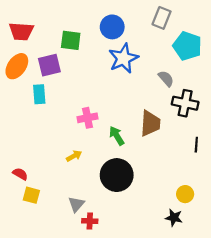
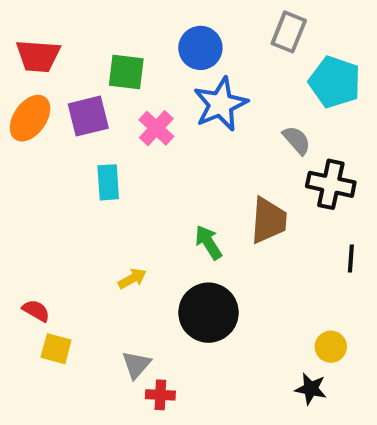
cyan rectangle: (39, 94) -> (108, 182), moved
pink cross: (88, 118) -> (156, 128), moved, turned -36

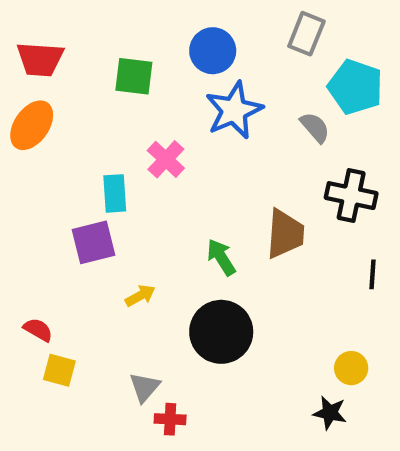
purple square: (88, 116) -> (93, 242), moved
pink cross: (156, 128) -> (166, 159), moved
gray semicircle: (297, 140) -> (315, 127), moved

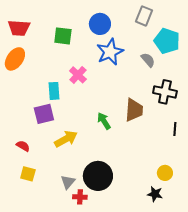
yellow arrow: (140, 296) -> (66, 139), size x1.6
red semicircle: (38, 330) -> (23, 146), moved
black circle: (221, 332) -> (98, 176), moved

